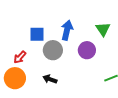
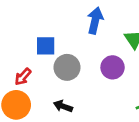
blue arrow: (67, 30) -> (95, 21), moved

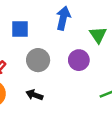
blue square: (46, 46) -> (20, 29), moved

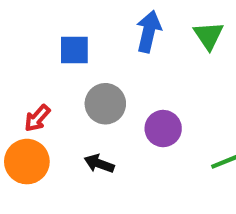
green triangle: (98, 35) -> (209, 36), moved
purple circle: (79, 60) -> (163, 129), moved

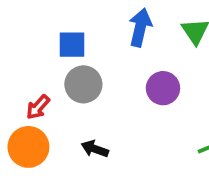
gray circle: (105, 104) -> (83, 84), moved
purple circle: (163, 129) -> (163, 88), moved

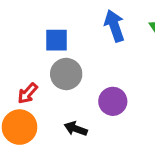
blue arrow: (140, 28) -> (114, 26), turned -32
purple circle: (163, 88) -> (113, 101), moved

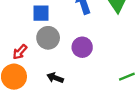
purple circle: (113, 101) -> (82, 47), moved

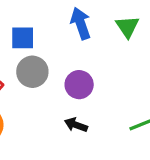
black arrow: (55, 78) -> (76, 125), moved

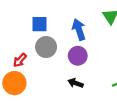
blue arrow: (81, 23) -> (79, 30), moved

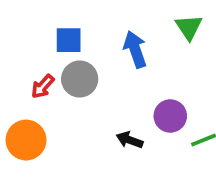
purple circle: (78, 56) -> (170, 116), moved
red arrow: (20, 60) -> (43, 86), moved

